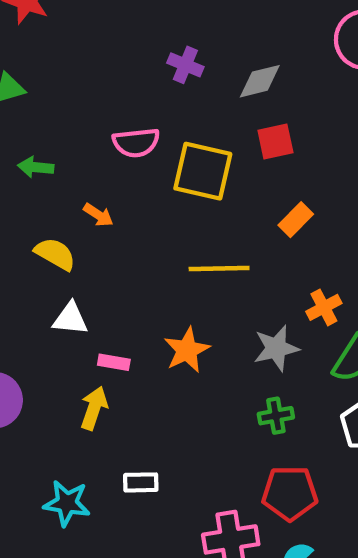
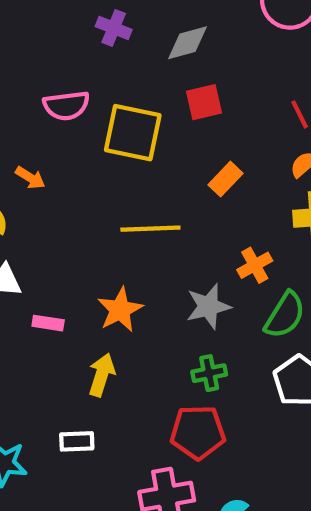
yellow arrow: (94, 408) -> (102, 375), moved
red pentagon: (290, 493) -> (198, 432), moved

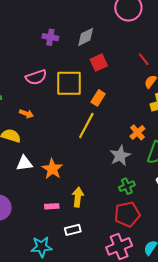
orange rectangle: (225, 179) -> (98, 98), moved
yellow line: (150, 229) -> (86, 126), turned -48
orange star: (120, 310) -> (52, 169), moved
pink rectangle: (48, 323) -> (52, 206), moved

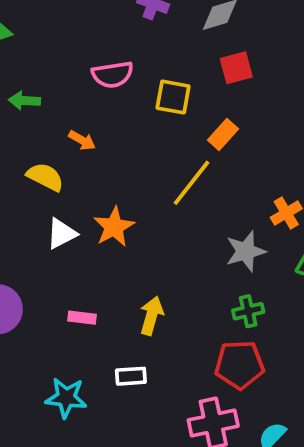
yellow square: (69, 83) -> (173, 97), size x0.7
white triangle: (24, 163) -> (62, 234), turned -30
orange star: (52, 169) -> (114, 227), moved
pink rectangle: (52, 206) -> (82, 318), moved

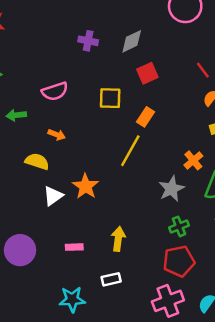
pink semicircle: (113, 74) -> (55, 91), moved

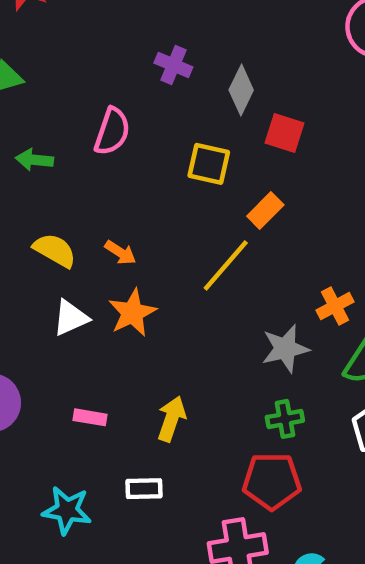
purple cross: (88, 41) -> (173, 65), moved
gray diamond: (132, 41) -> (241, 90), moved, turned -50
red square: (147, 73) -> (284, 133), turned 30
pink semicircle: (55, 91) -> (112, 131), turned -65
orange arrow: (57, 135) -> (120, 252), moved

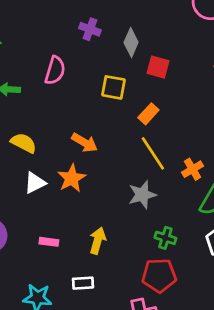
orange arrow: (120, 252) -> (85, 142), moved, size x1.4
yellow line: (226, 265) -> (153, 153), moved, turned -72
gray star: (285, 349) -> (142, 195), moved
green cross: (285, 419) -> (165, 238), turned 30

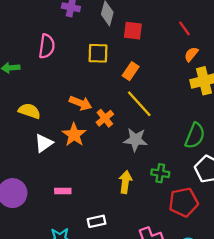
orange cross: (193, 169) -> (105, 118), moved
gray star: (142, 195) -> (135, 140), turned 30
yellow arrow: (98, 241) -> (125, 182), moved
red pentagon: (159, 275) -> (184, 202), moved

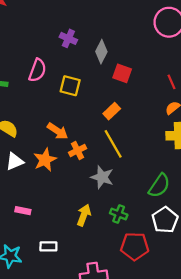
yellow square: (98, 53) -> (70, 86), moved

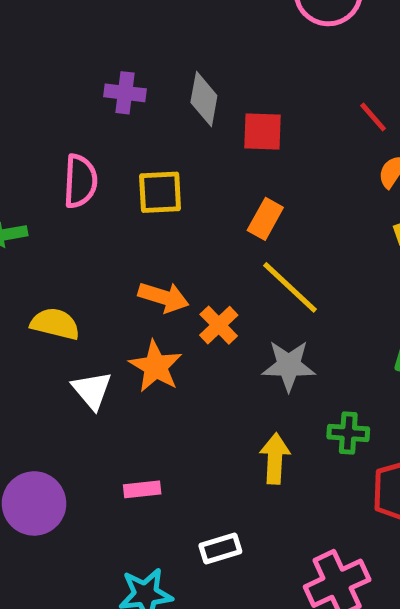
white triangle: (15, 161) -> (92, 390), turned -30

